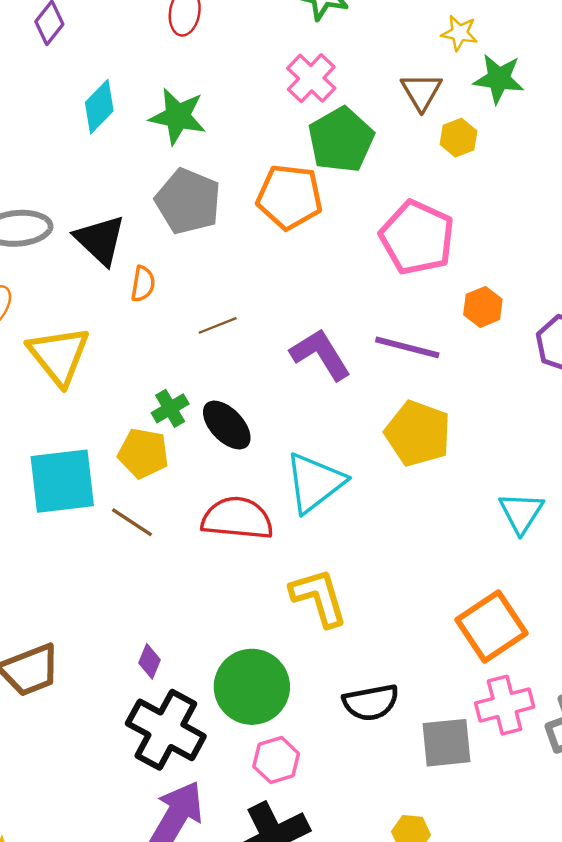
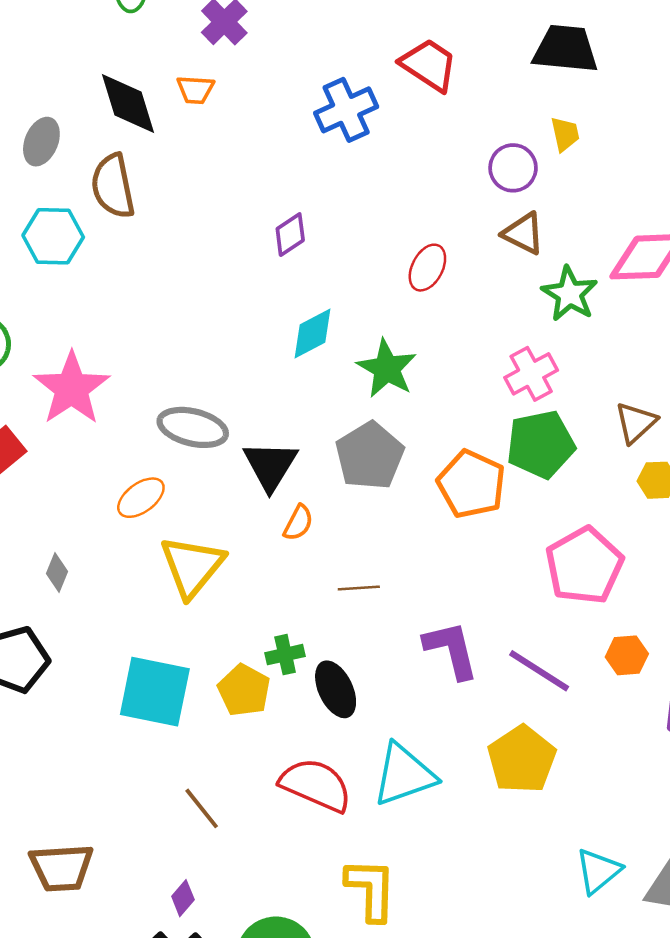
brown line: (132, 522) -> (202, 808), moved

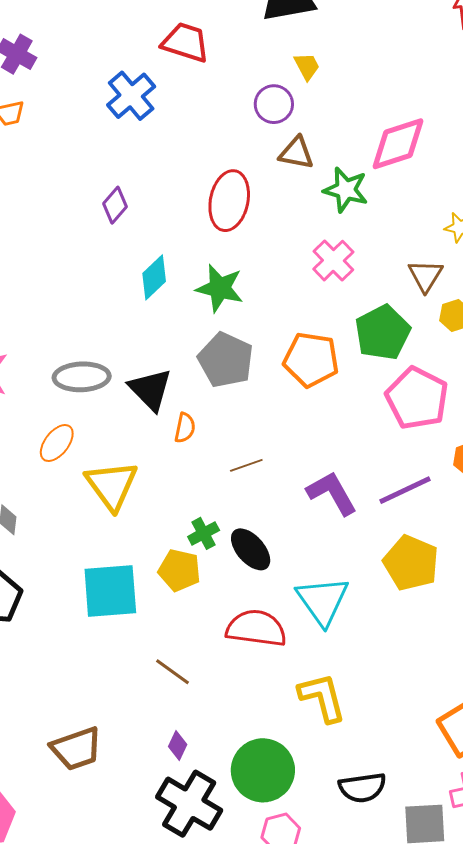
red ellipse: (427, 268) -> (229, 201), size x1.5
green pentagon: (541, 444) -> (383, 333), moved
purple line: (539, 671) -> (405, 490), turned -42
cyan triangle: (404, 775) -> (323, 601), turned -30

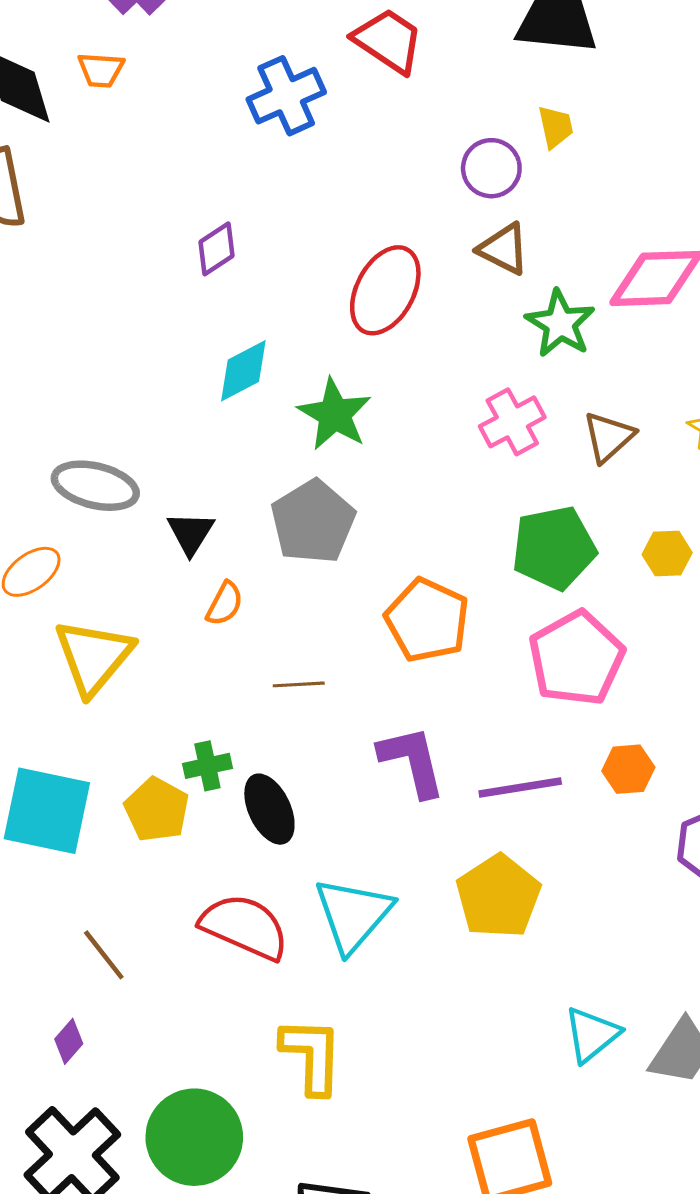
brown triangle: (426, 276) -> (609, 437), moved
orange pentagon: (311, 360) -> (427, 620), moved
black triangle: (150, 389) -> (191, 533), size x0.7
purple diamond: (178, 746) -> (69, 1041), moved

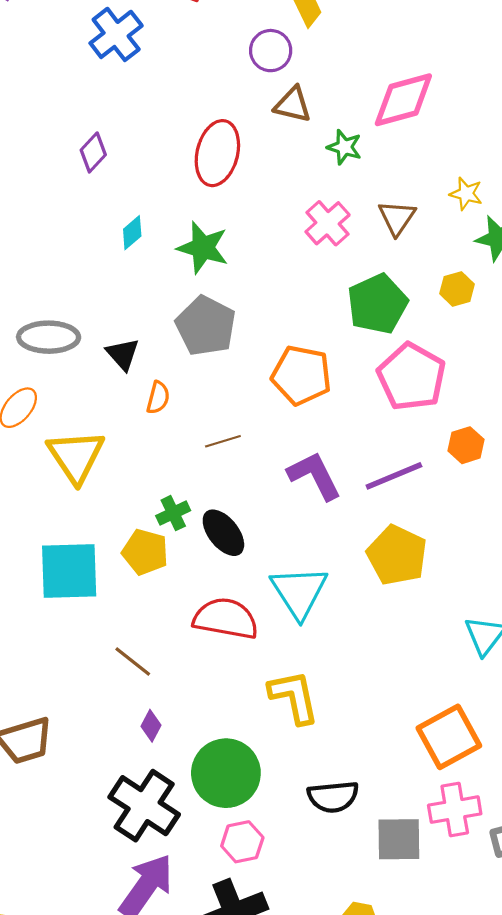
green star: (560, 324) -> (344, 147), size x0.7
cyan diamond: (243, 371) -> (132, 233), size x0.7
purple diamond: (69, 1041) -> (151, 726), moved

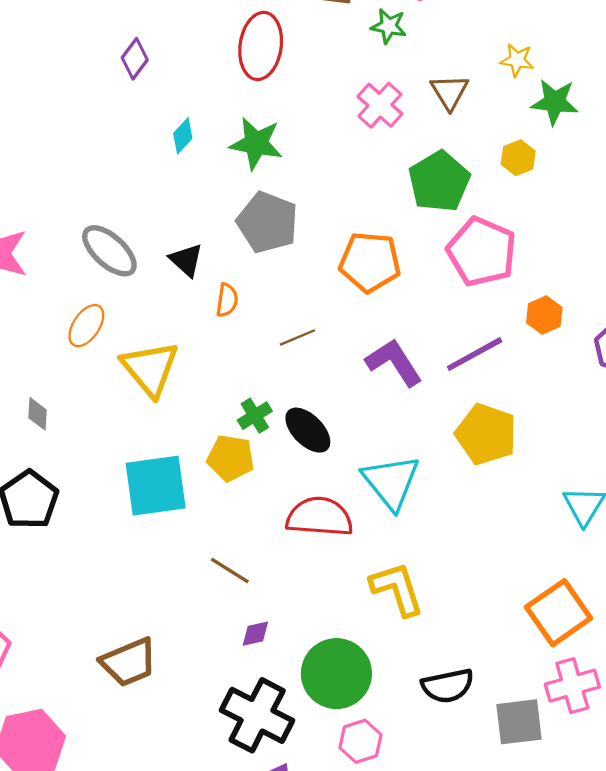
gray ellipse: (49, 337) -> (109, 251), turned 48
purple diamond: (151, 726) -> (255, 634), turned 56

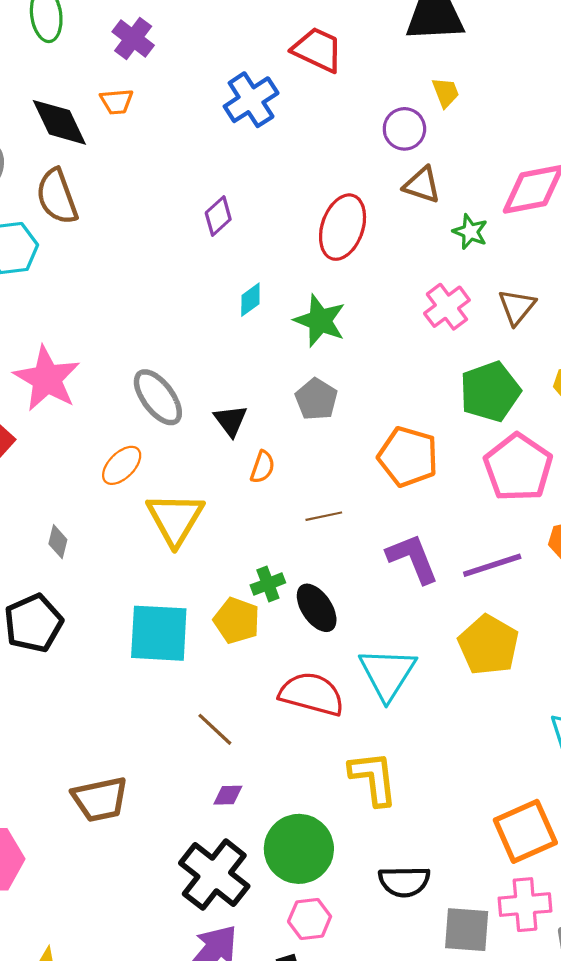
gray pentagon: (267, 222) -> (316, 399), size x0.7

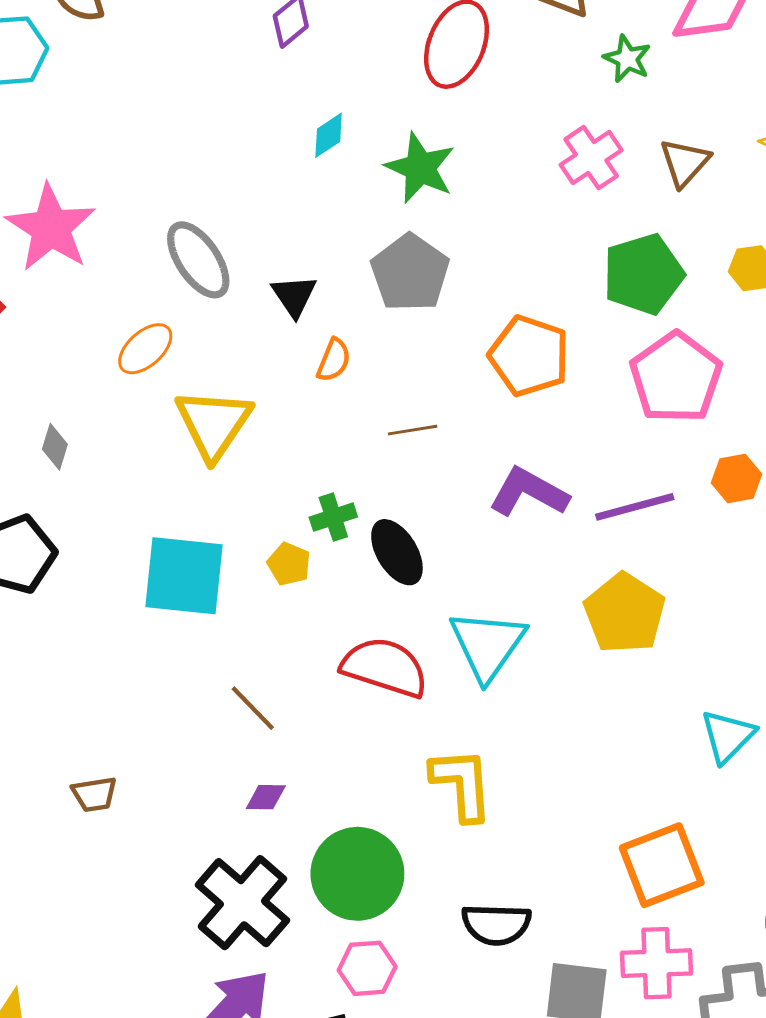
gray pentagon: (316, 399) -> (410, 273), size x1.4
purple L-shape: (413, 558) -> (529, 492), turned -42
yellow pentagon: (237, 620) -> (289, 564), size x0.7
brown trapezoid: (100, 799) -> (94, 794), size x0.6

